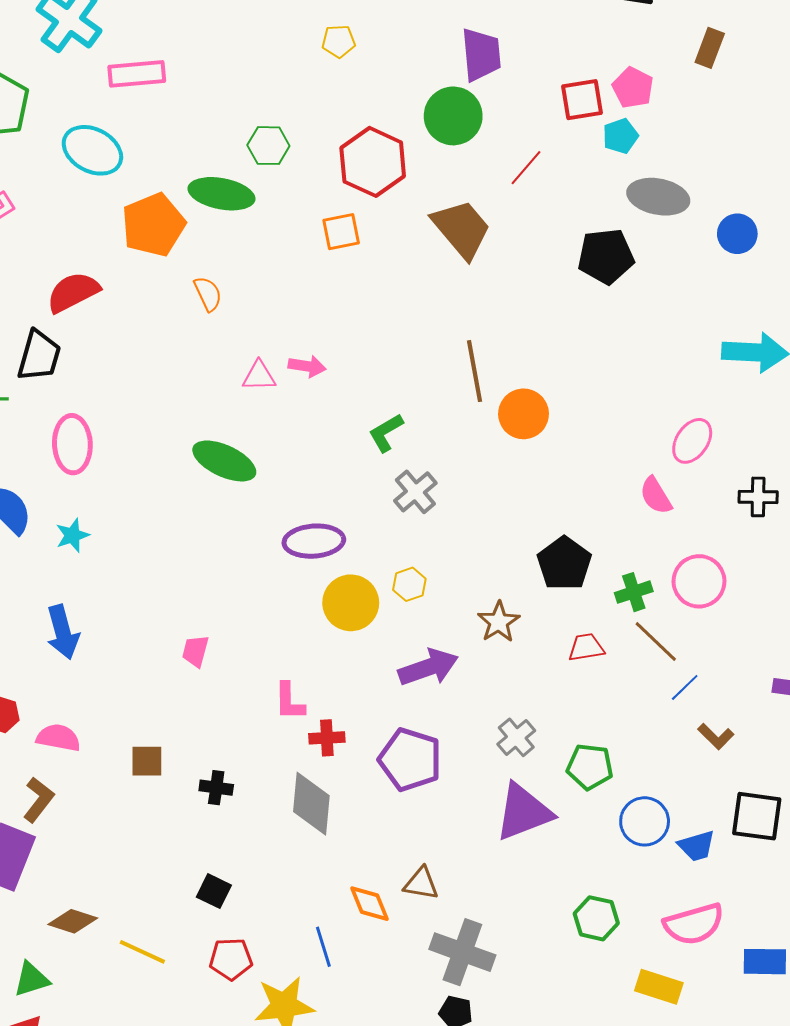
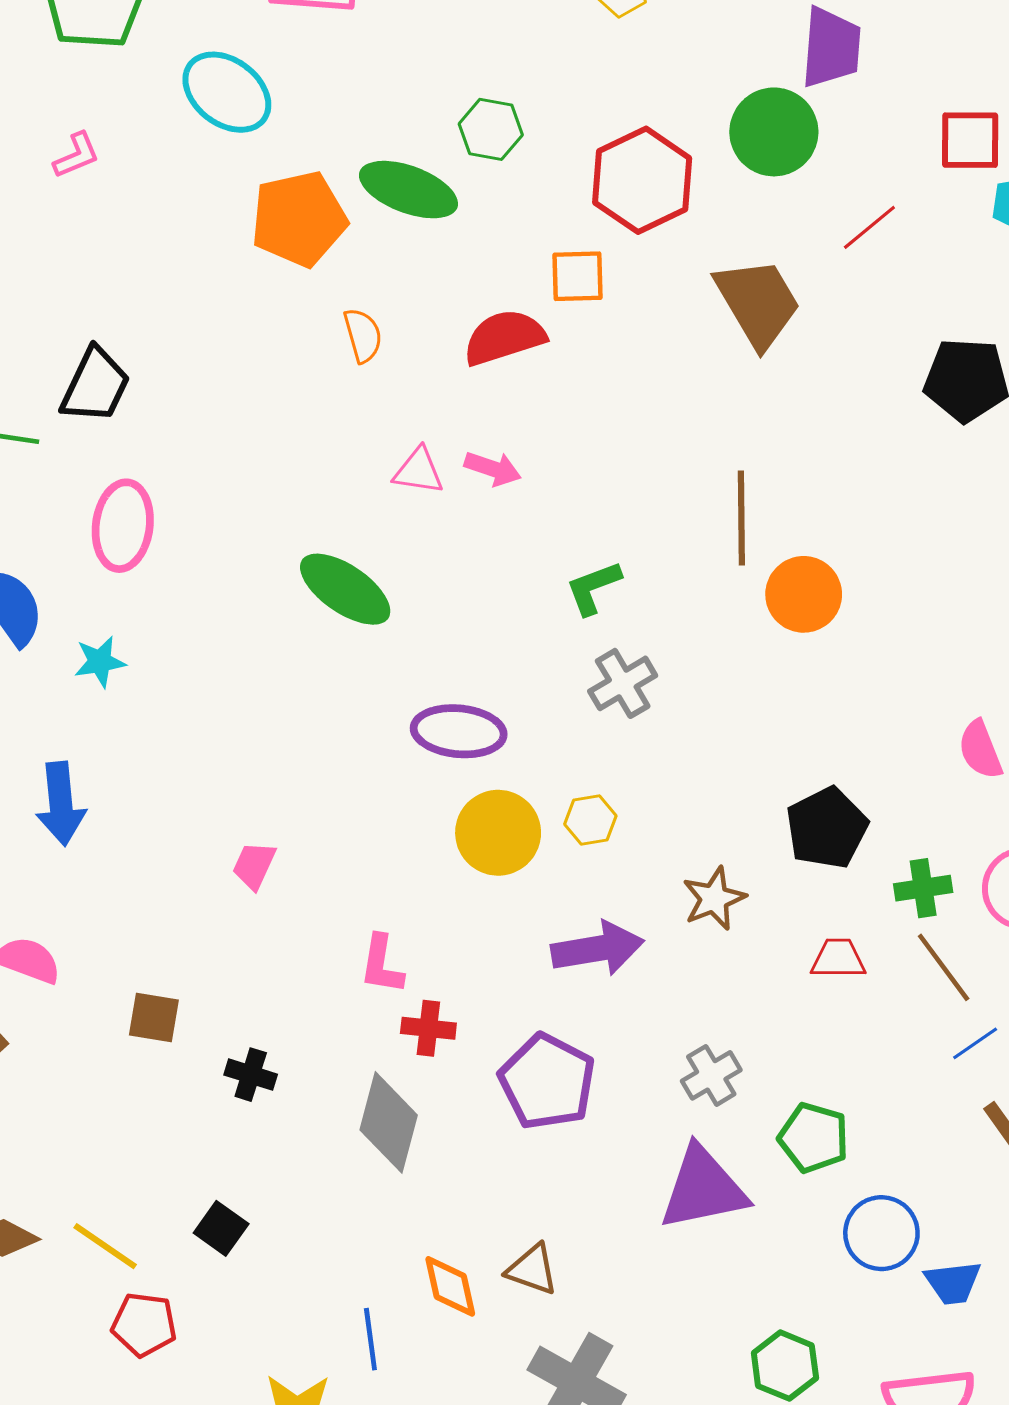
red semicircle: (73, 292) -> (504, 337), moved
yellow line: (142, 952) -> (105, 1246), moved
red pentagon: (231, 959) -> (144, 1325), moved

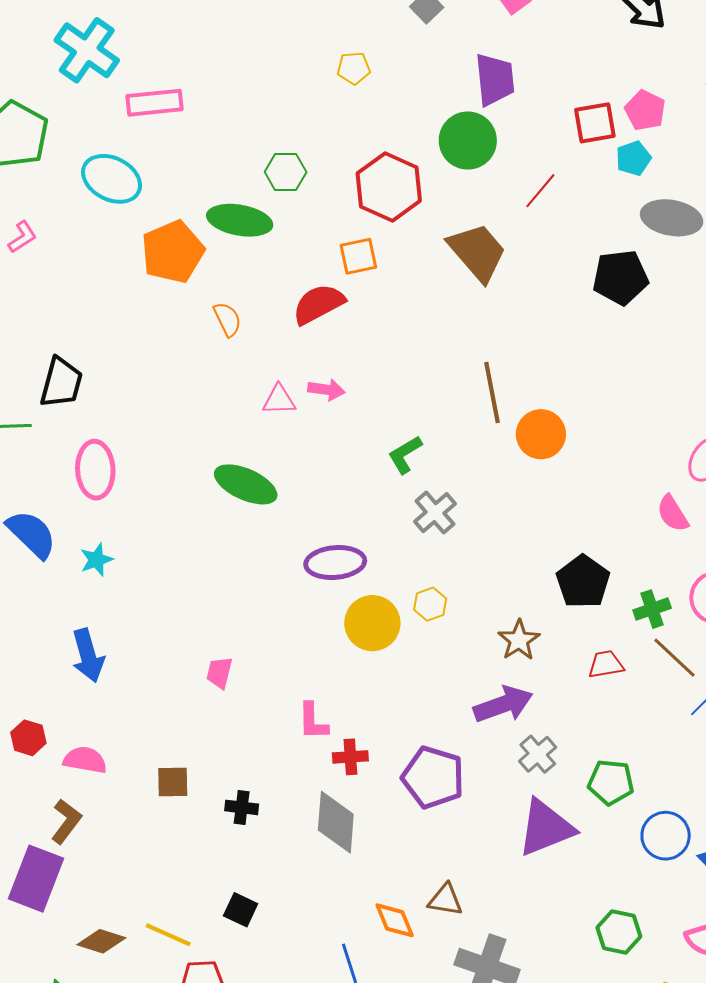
purple arrow: (598, 949) -> (503, 704), moved

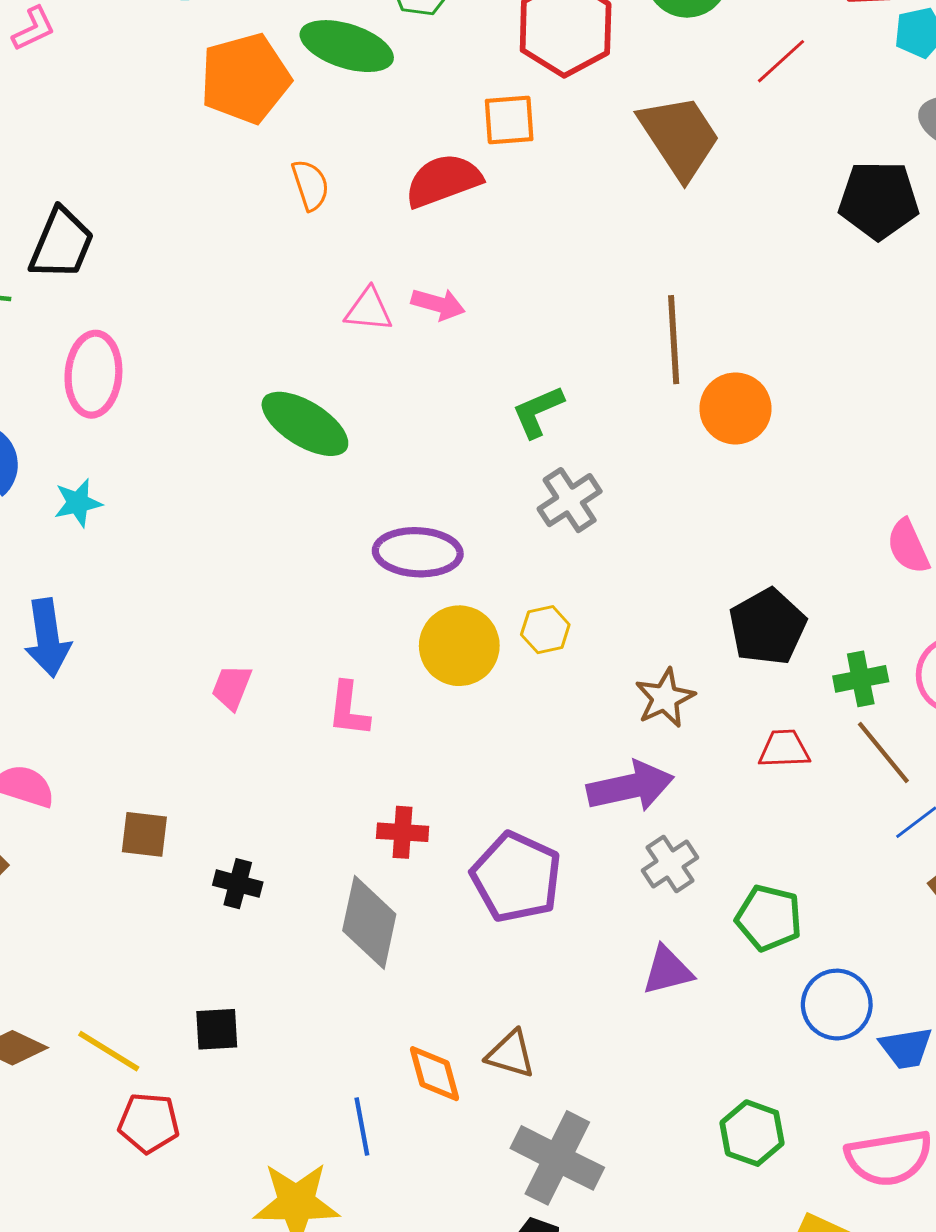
pink L-shape: (313, 721) -> (349, 709), moved
purple triangle: (546, 828) -> (667, 970), size x0.6
black square: (241, 910) -> (217, 1029), turned -36

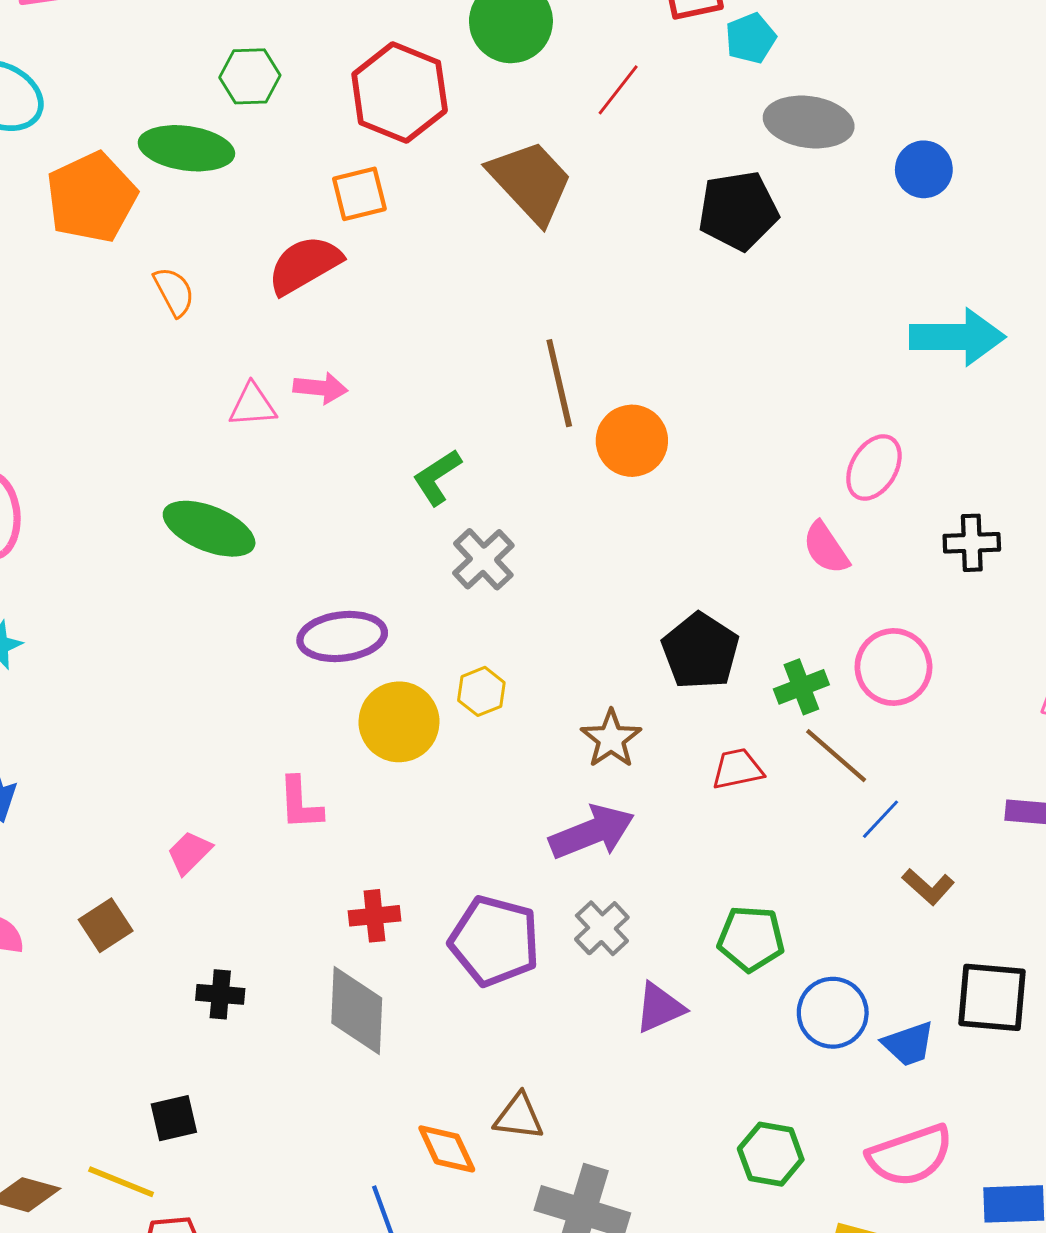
pink trapezoid: (232, 687) -> (189, 853), moved, turned 33
brown square: (144, 834) -> (106, 925), moved, turned -30
gray cross: (670, 864) -> (602, 928), moved
black square: (217, 1029) -> (174, 1118), moved

